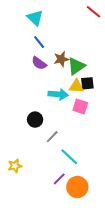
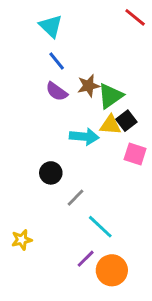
black square: (87, 83) -> (126, 121), turned -32
pink square: (80, 106) -> (135, 154), moved

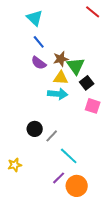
green triangle: (110, 96) -> (76, 66), turned -30
yellow triangle: (110, 125) -> (61, 78), moved
black circle: (51, 173) -> (35, 129), moved

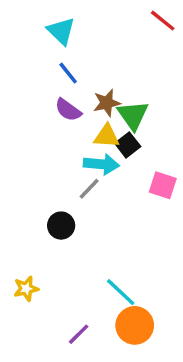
black square: (87, 83) -> (128, 145), moved
gray line: (52, 136) -> (89, 189), moved
cyan line: (69, 156) -> (121, 292), moved
purple line: (59, 178) -> (79, 334), moved

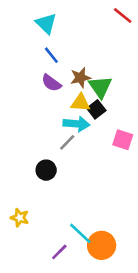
yellow star: (26, 289) -> (20, 218), turned 30
cyan line: (121, 292) -> (80, 233), moved

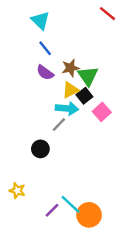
yellow triangle: (80, 103) -> (71, 90), turned -30
pink square: (123, 140) -> (102, 112), moved, turned 30
purple line: (59, 252) -> (52, 210), moved

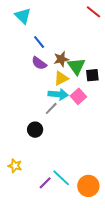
cyan triangle: (40, 20) -> (23, 16), moved
black square: (84, 96) -> (92, 75), moved, turned 32
pink square: (102, 112) -> (78, 96), moved
orange circle: (89, 215) -> (88, 186), moved

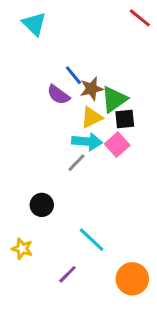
blue line: (39, 42) -> (73, 75), moved
green triangle: (76, 66) -> (114, 99), turned 30
black square: (92, 75) -> (125, 119), moved
black circle: (35, 130) -> (42, 205), moved
cyan line: (61, 178) -> (92, 240), moved

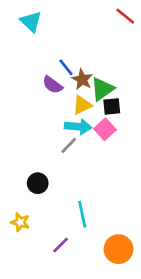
brown star: (92, 89) -> (82, 79), turned -30
cyan line: (92, 240) -> (82, 214), turned 35

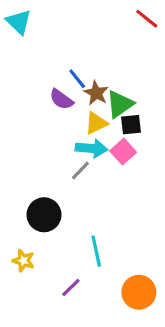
cyan triangle: (31, 22) -> (19, 22), moved
black circle: (38, 183) -> (44, 215), size x1.4

